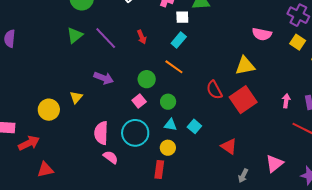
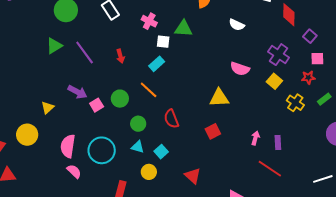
red semicircle: (214, 90) -> (171, 119), moved
red square: (243, 100) -> (213, 131), size x0.6
pink square: (139, 101) -> (97, 105), moved
yellow circle: (49, 110) -> (27, 135), moved
yellow circle: (168, 148) -> (149, 172), moved

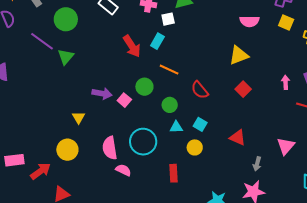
purple line: (85, 53) -> (42, 41), moved
red arrow: (120, 56) -> (132, 46), size x1.6
cyan rectangle: (157, 64) -> (157, 41), moved

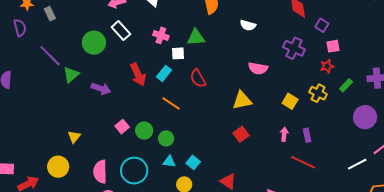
green circle: (66, 19) -> (94, 43), moved
yellow square: (286, 22) -> (290, 101), moved
green circle: (144, 87) -> (144, 131), moved
red semicircle: (200, 90) -> (198, 78), moved
purple arrow: (102, 93) -> (101, 89), moved

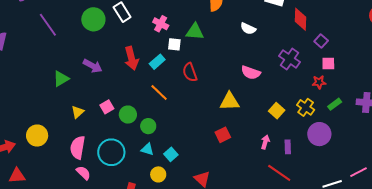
green triangle: (71, 75) -> (61, 79), moved
purple circle: (365, 117) -> (319, 134), moved
yellow triangle: (74, 137) -> (78, 112), moved

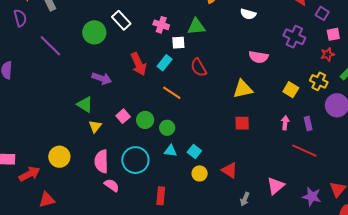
green triangle: (61, 79) -> (85, 104), moved, turned -48
red square: (223, 135) -> (242, 123), turned 35
yellow circle: (158, 174) -> (200, 173), moved

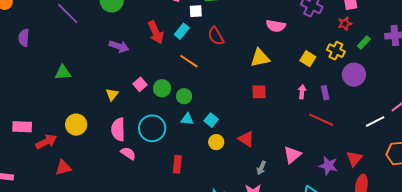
green triangle: (85, 104) -> (63, 73), moved, turned -36

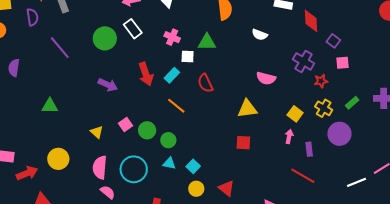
red star: (345, 24) -> (321, 81), moved
pink arrow: (302, 92) -> (289, 136), moved
yellow triangle: (112, 94) -> (97, 132), turned -32

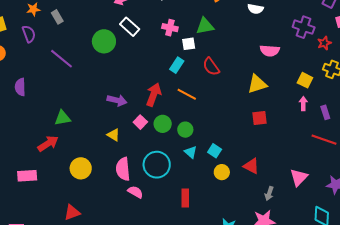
red arrow: (146, 74) -> (154, 95), moved, turned -130
purple arrow: (108, 85) -> (117, 100), moved
cyan triangle: (169, 163) -> (191, 152), turned 40
red arrow: (27, 173) -> (48, 144), moved

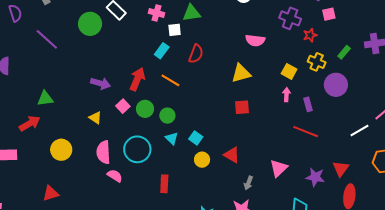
red semicircle: (211, 67) -> (196, 54), turned -126

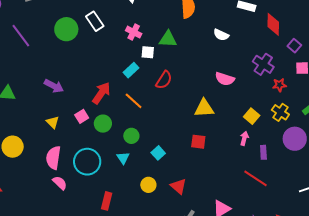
purple arrow: (100, 83) -> (54, 86), moved
green circle: (167, 116) -> (131, 136), moved
cyan square: (196, 138) -> (158, 153), moved

